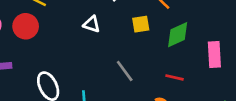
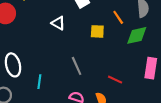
green diamond: (178, 35) -> (137, 35), moved

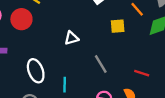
white triangle: (58, 23) -> (71, 38), moved, turned -40

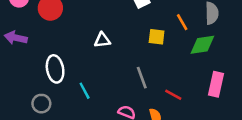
gray line: (101, 64) -> (142, 78), moved
cyan line: (65, 85) -> (85, 91), turned -40

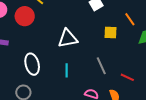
white triangle: (102, 40) -> (68, 38), size x1.5
cyan line: (85, 91) -> (67, 70), moved, turned 32

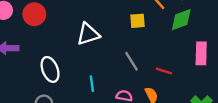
cyan line: (67, 70) -> (92, 84), moved

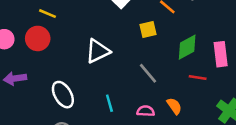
green diamond: (181, 20) -> (187, 47), moved
red line: (164, 71) -> (198, 77), moved

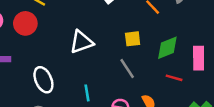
yellow square: (148, 30) -> (133, 39), moved

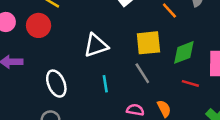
yellow square: (133, 39) -> (148, 43), size x1.5
cyan line: (87, 93) -> (105, 84), moved

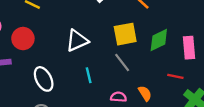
red circle: (39, 25) -> (23, 39), moved
red line: (190, 83) -> (175, 76), moved

